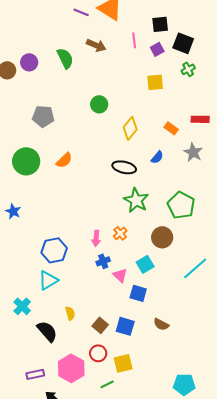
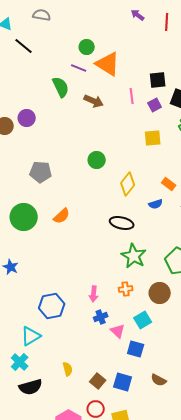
green semicircle: (65, 58) -> (61, 87), moved
blue semicircle: (157, 157) -> (156, 204), moved, turned 32
orange cross: (120, 233) -> (126, 289), moved, turned 32
cyan triangle: (48, 280) -> (31, 336), moved
black semicircle: (47, 331) -> (31, 387), moved, turned 115

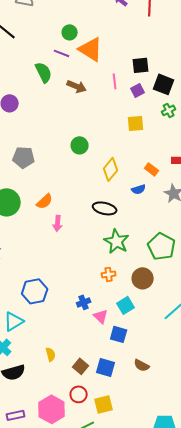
pink arrow: (94, 294) -> (58, 223), moved

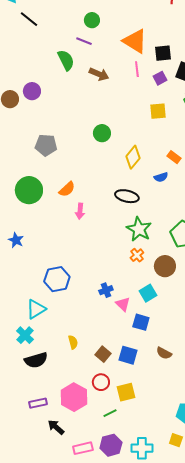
orange triangle: (91, 49) -> (135, 41), moved
orange cross: (109, 274) -> (137, 255), moved, turned -32

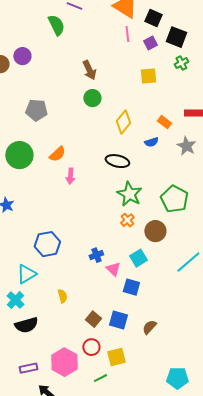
black square: (163, 53) -> (153, 18), turned 30
brown arrow: (99, 74) -> (89, 70), moved, turned 42
yellow semicircle: (73, 342) -> (62, 296), moved
brown semicircle: (164, 353) -> (149, 327), moved, turned 105

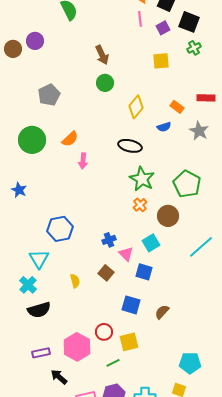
gray pentagon: (36, 110) -> (49, 95), turned -30
cyan triangle: (26, 274) -> (39, 259), turned -30
brown square: (93, 319) -> (106, 273), moved

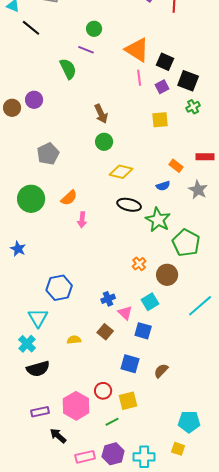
yellow diamond: (136, 107) -> (121, 172), moved, turned 65
green star: (142, 179) -> (158, 220), moved
yellow semicircle: (75, 281) -> (74, 340), turned -80

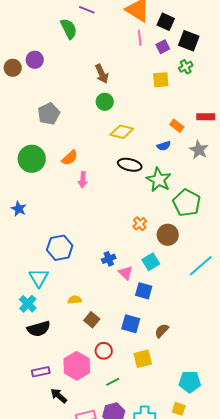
green cross: (193, 107) -> (186, 67), moved
brown square: (105, 332) -> (92, 320), moved
yellow square: (128, 401) -> (143, 359), moved

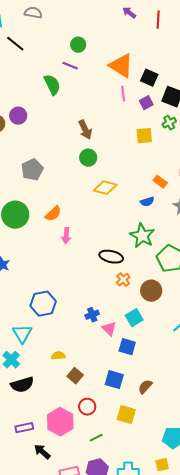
black ellipse: (130, 165) -> (111, 257), moved
yellow square: (143, 359) -> (126, 415), turned 30
yellow square: (179, 409) -> (162, 465), turned -32

